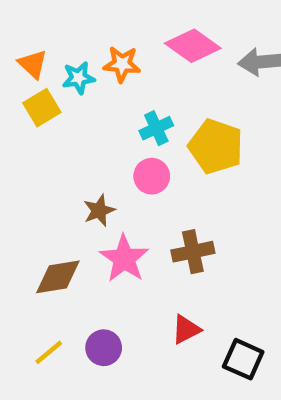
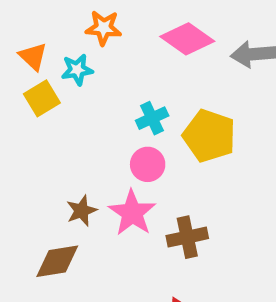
orange star: (122, 64) -> (104, 28), moved
brown star: (99, 210) -> (82, 211), moved
pink star: (124, 259) -> (132, 213), moved

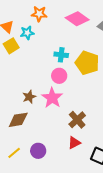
cyan cross: (152, 118) -> (61, 55), turned 32
brown cross: (187, 237) -> (77, 120), moved, turned -30

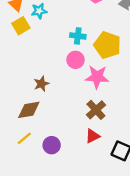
pink star: (52, 98) -> (97, 77), moved, turned -30
yellow line: (14, 153) -> (24, 138), moved

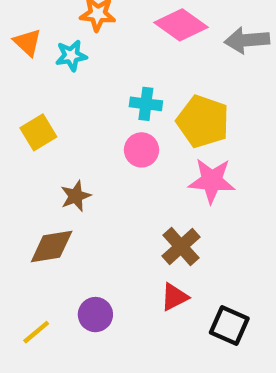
yellow square: (21, 26) -> (38, 132), moved
pink star: (97, 77) -> (212, 181), moved
yellow line: (24, 138) -> (36, 332), moved

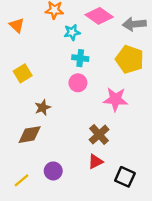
cyan star: (71, 56) -> (72, 32), moved
yellow pentagon: (203, 121) -> (130, 59), moved

